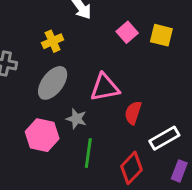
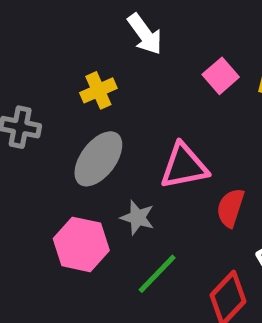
green line: (88, 153) -> (157, 274), turned 36

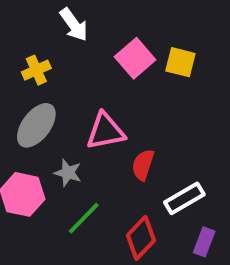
pink square: (221, 76) -> (135, 58), size x1.4

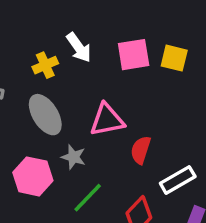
white arrow: (74, 25) -> (79, 47), moved
pink square: (135, 58) -> (134, 55), turned 32
gray ellipse: (36, 125) -> (45, 115), turned -69

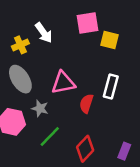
pink square: (134, 55) -> (88, 23), moved
white rectangle: (178, 180) -> (111, 86), moved, turned -45

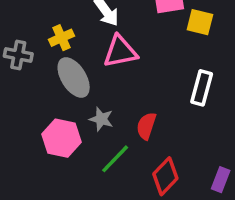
yellow cross: (20, 45) -> (61, 38), moved
pink triangle: (63, 83) -> (120, 52), moved
red semicircle: (86, 104) -> (146, 126), moved

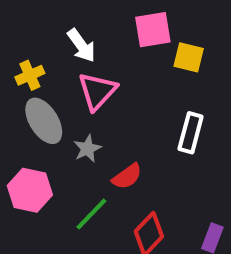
pink triangle: (120, 52) -> (97, 91), turned -36
gray star: (101, 119) -> (87, 149), moved, turned 30
red semicircle: (146, 126) -> (127, 176), turned -144

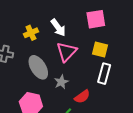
yellow square: (189, 57) -> (100, 50), moved
yellow cross: (30, 75) -> (31, 33), moved
white rectangle: (191, 133) -> (104, 74), moved

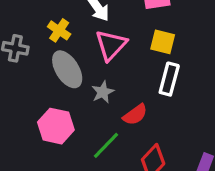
yellow cross: (31, 33) -> (59, 30), moved, turned -32

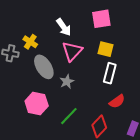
yellow cross: (59, 30) -> (30, 42), moved
red semicircle: (135, 115) -> (117, 101), moved

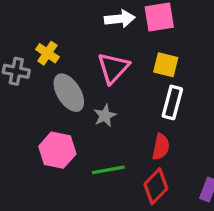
white arrow: (64, 27) -> (120, 19), moved, turned -60
red semicircle: (117, 101) -> (161, 147), moved, turned -42
green line: (69, 116) -> (108, 170), turned 36

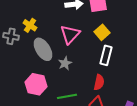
yellow square: (166, 65) -> (102, 32), turned 35

